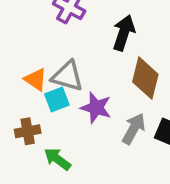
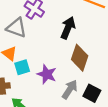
gray triangle: (68, 76) -> (16, 28), moved

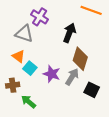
cyan square: (22, 67) -> (30, 68), turned -32
gray arrow: (70, 89) -> (72, 77), moved

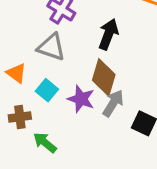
gray triangle: (24, 34) -> (51, 47), moved
orange triangle: (19, 56) -> (16, 73), moved
brown diamond: (80, 59) -> (104, 77), moved

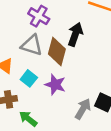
brown diamond: (104, 77) -> (57, 51), moved
gray arrow: (113, 103) -> (83, 109), moved

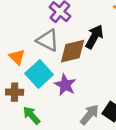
brown diamond: (57, 51) -> (73, 51), turned 52
cyan square: (29, 78) -> (39, 74), size x1.5

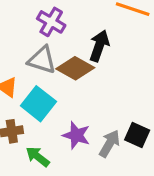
brown diamond: (73, 51) -> (75, 68), turned 52
purple star: (65, 85) -> (76, 135), moved

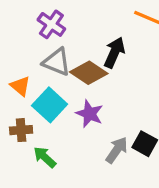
purple cross: (51, 22) -> (51, 24), moved
purple star: (76, 135) -> (89, 114), moved

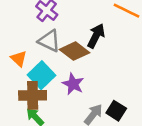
brown cross: (21, 130) -> (33, 95), moved, size x1.5

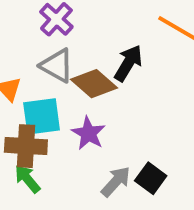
cyan square: (41, 75) -> (42, 116), turned 32

